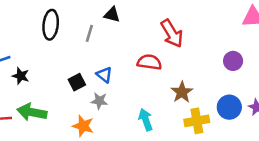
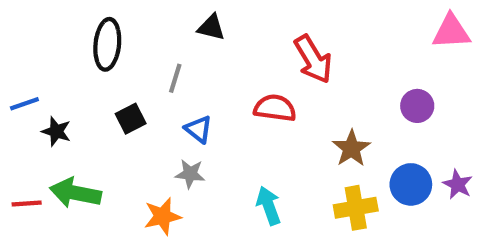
gray line: (89, 33) -> (175, 78), moved
black square: (77, 82) -> (131, 119), moved
brown star: (182, 92) -> (351, 148), moved
orange star: (83, 126) -> (162, 216), turned -30

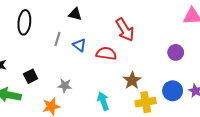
black square: (131, 119) -> (31, 76), moved
blue triangle: (199, 129) -> (79, 45), moved
brown star: (351, 148) -> (132, 80), moved

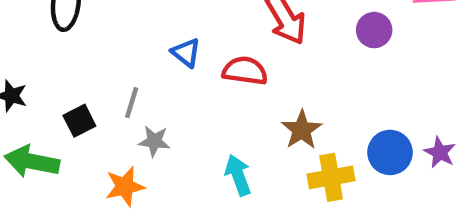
gray line: (58, 39) -> (132, 103), moved
purple circle: (176, 52) -> (374, 30), moved

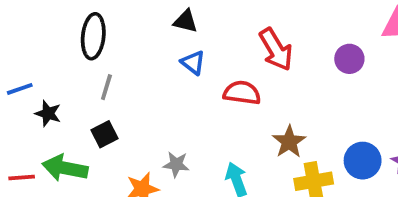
blue triangle: (186, 53) -> (193, 63), moved
gray line: (132, 103) -> (106, 87), moved
gray star: (154, 141) -> (176, 164), moved

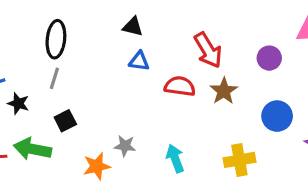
blue triangle: (193, 63) -> (139, 61), turned -30
gray line: (106, 87) -> (54, 78), moved
brown star: (289, 142) -> (224, 91), moved
blue circle: (363, 161) -> (277, 116), moved

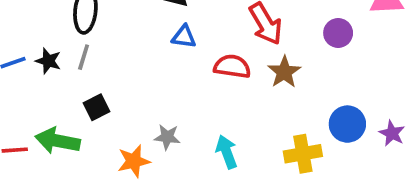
black star: (18, 104) -> (48, 61), moved
blue circle: (277, 116) -> (347, 124), moved

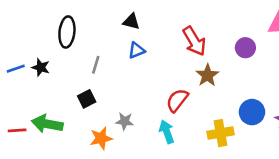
blue triangle: (184, 37) -> (136, 50), turned -30
gray line: (84, 57) -> (96, 65), moved
red semicircle: (232, 66) -> (177, 100), moved, turned -60
black square: (97, 107) -> (87, 99), moved

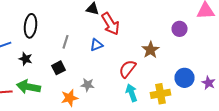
black ellipse: (67, 32) -> (30, 26), moved
red arrow: (194, 41) -> (110, 24), moved
blue triangle: (136, 50) -> (96, 45), moved
black star: (41, 67) -> (26, 59), moved
cyan arrow: (167, 132) -> (132, 93), moved

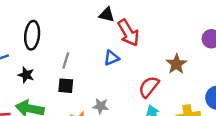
gray line: (66, 42) -> (66, 60), moved
black square: (58, 68) -> (66, 86), turned 32

